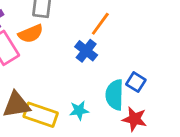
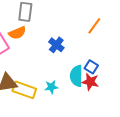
orange line: (100, 24) -> (94, 26), moved
red star: (134, 119) -> (90, 82), moved

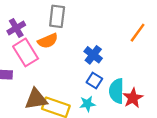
blue square: (91, 67) -> (94, 80), moved
red star: (90, 82) -> (133, 98), turned 30

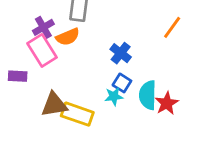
purple cross: (16, 28) -> (43, 27), moved
cyan star: (87, 104) -> (114, 96), moved

